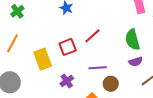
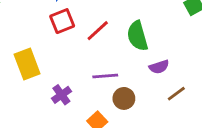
green semicircle: (133, 40) -> (137, 36), moved
red square: (68, 47) -> (62, 21), moved

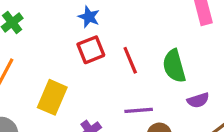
red line: (98, 31) -> (130, 60), turned -70
yellow rectangle: (27, 64) -> (52, 97), turned 44

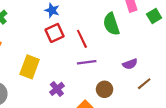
green semicircle: (174, 66) -> (111, 24), moved
purple line: (139, 110) -> (87, 62), moved

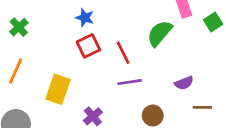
green semicircle: (111, 24) -> (160, 33), turned 60
brown line: (144, 84) -> (202, 107), turned 40

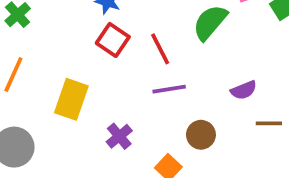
red square: (88, 46) -> (113, 40), turned -30

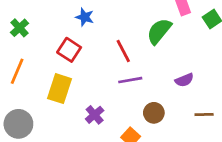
red square: (113, 40) -> (69, 50), moved
brown line: (269, 123) -> (204, 114), moved

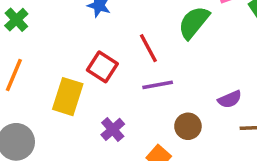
red square: (69, 50) -> (102, 67), moved
purple semicircle: (184, 80) -> (230, 99), moved

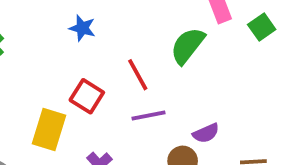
purple semicircle: (230, 99) -> (206, 133), moved

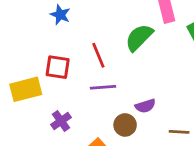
red square: (87, 96) -> (58, 67), turned -30
yellow rectangle: (49, 130) -> (26, 89), turned 52

